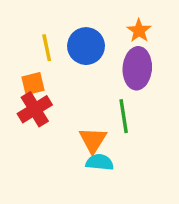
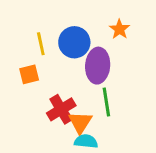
purple ellipse: (137, 68) -> (98, 66), moved
red cross: (35, 109) -> (61, 109), moved

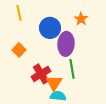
yellow line: (41, 44) -> (19, 13), moved
orange square: (29, 74) -> (19, 50), turned -32

